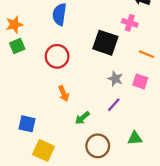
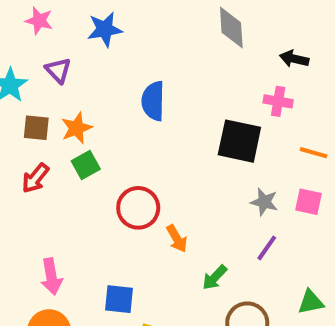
red circle: (57, 56) -> (138, 208), moved

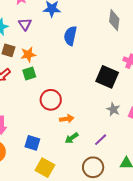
blue semicircle: (153, 101) -> (70, 36), moved
orange arrow: (177, 239) -> (67, 119), turned -80
purple line: (267, 248) -> (101, 140), moved
green arrow: (215, 278) -> (72, 138), moved

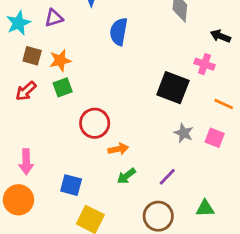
purple triangle: (25, 24) -> (54, 18), turned 48

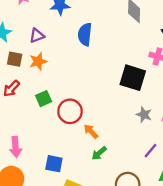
purple triangle: (54, 18) -> (37, 36), moved
green square: (63, 87) -> (44, 99), moved
orange arrow: (118, 149) -> (91, 131), turned -119
purple line: (167, 177) -> (151, 151), moved

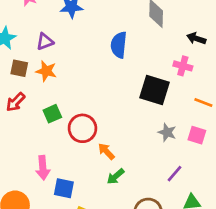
blue semicircle: (85, 34) -> (119, 45), moved
orange star: (38, 61) -> (46, 71), turned 30
pink arrow: (16, 147) -> (43, 168), moved

